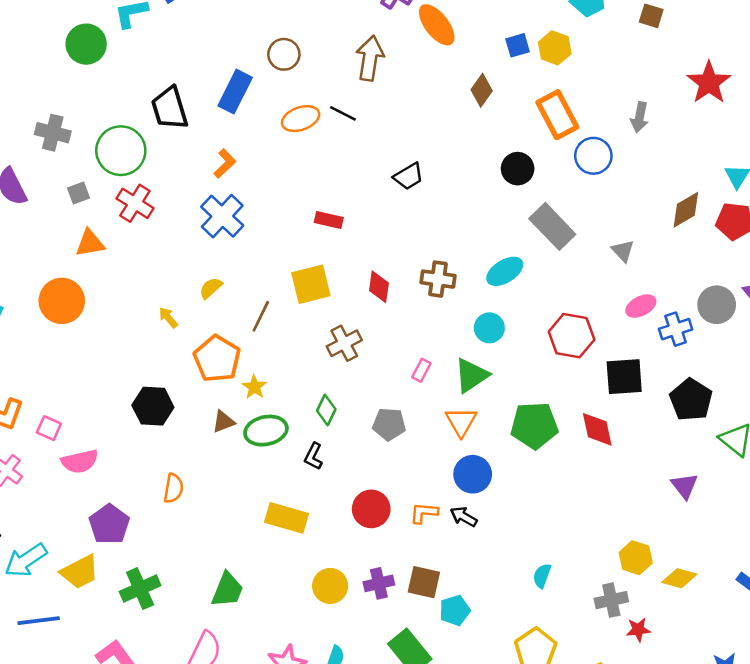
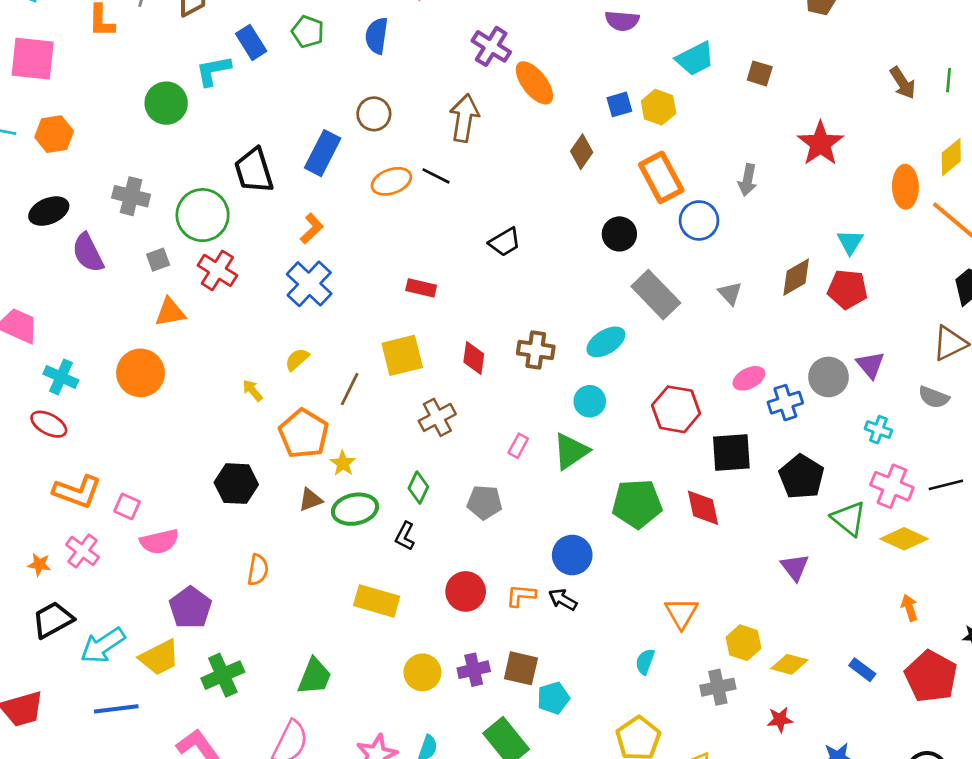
gray triangle: (623, 251) -> (730, 293), moved
orange triangle: (461, 422) -> (681, 613), moved
red star: (638, 630) -> (780, 720), moved

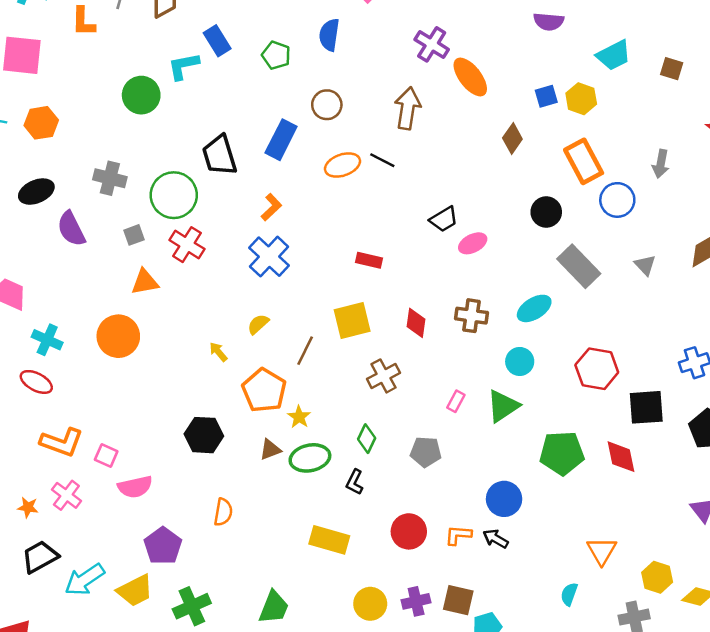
green pentagon: (308, 32) -> (276, 55), moved
pink ellipse: (749, 378) -> (473, 243), moved

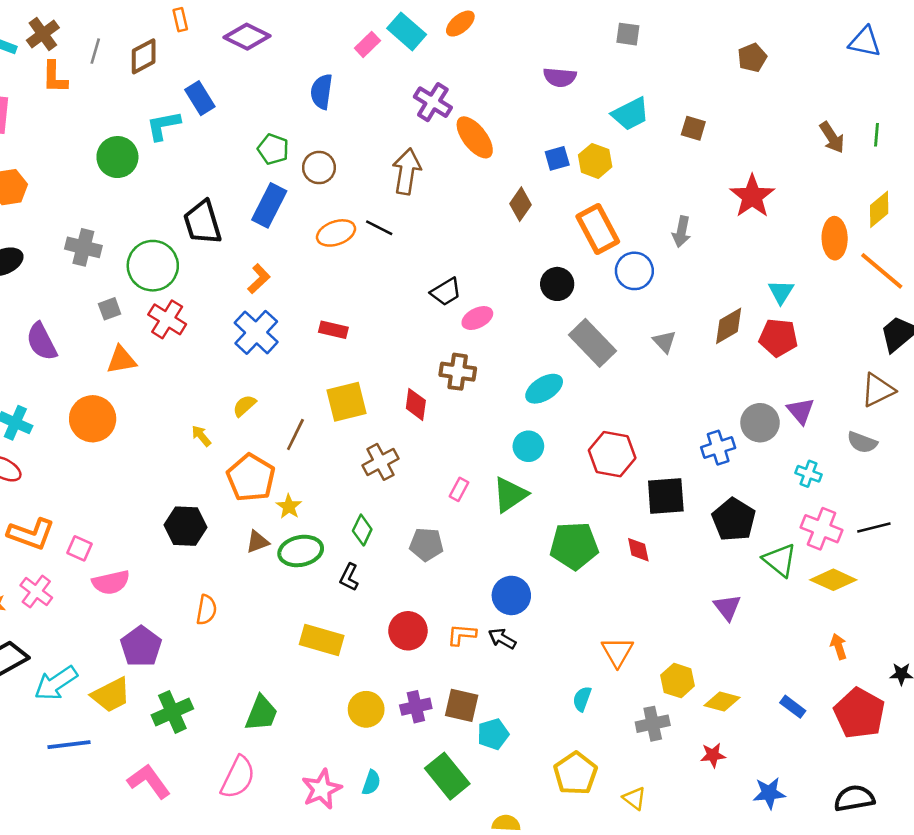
green pentagon: (276, 55) -> (273, 149), moved
purple semicircle: (71, 229) -> (42, 342), moved
red rectangle: (369, 260) -> (333, 330), moved
brown cross: (471, 316) -> (458, 372), moved
red diamond: (621, 457) -> (638, 550), size x0.7

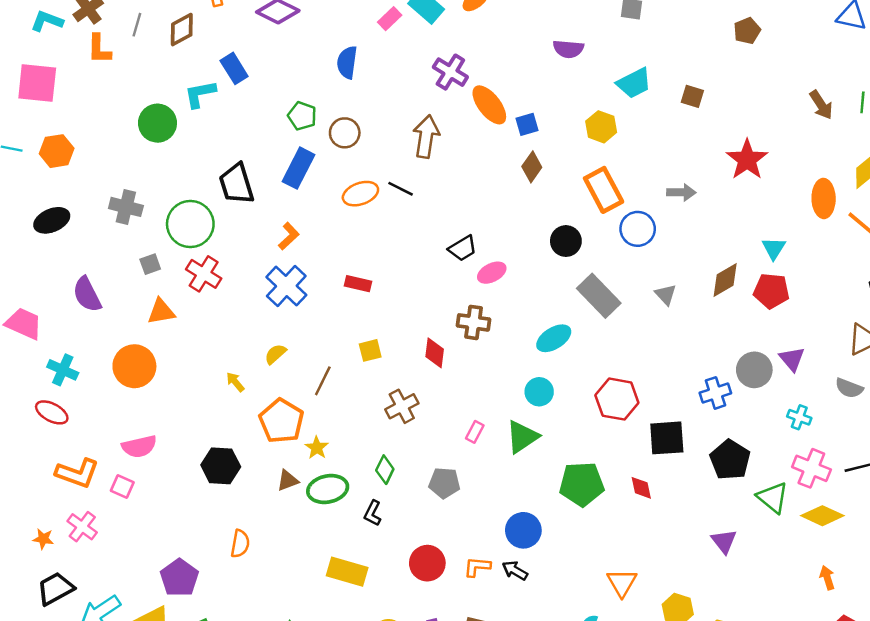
blue square: (557, 158) -> (527, 124), moved
gray arrow: (681, 232) -> (681, 192), turned -100
yellow square: (346, 402) -> (370, 350), size x0.6
pink semicircle: (111, 582) -> (139, 446), moved

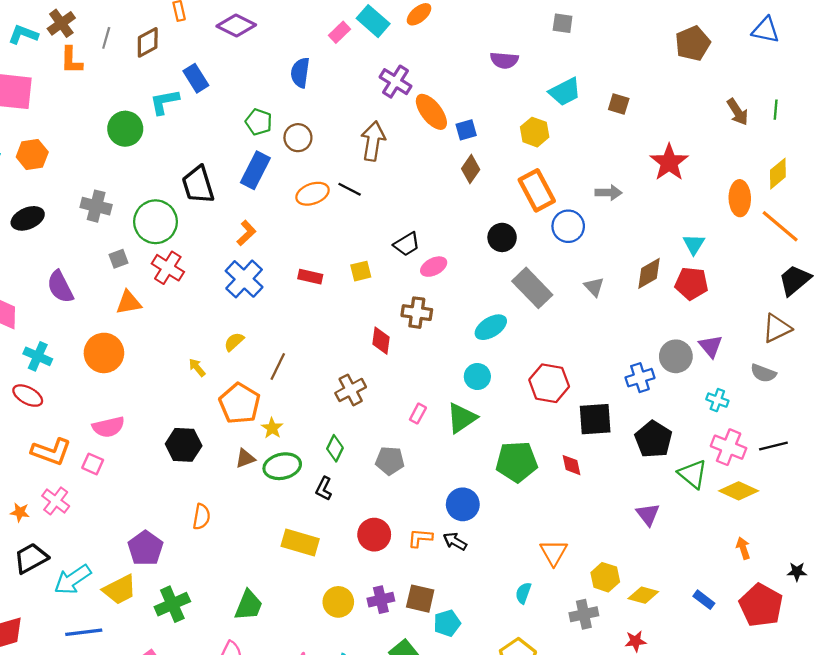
brown pentagon: (747, 31) -> (693, 43), moved, size x1.4
yellow square: (370, 350) -> (361, 271), moved

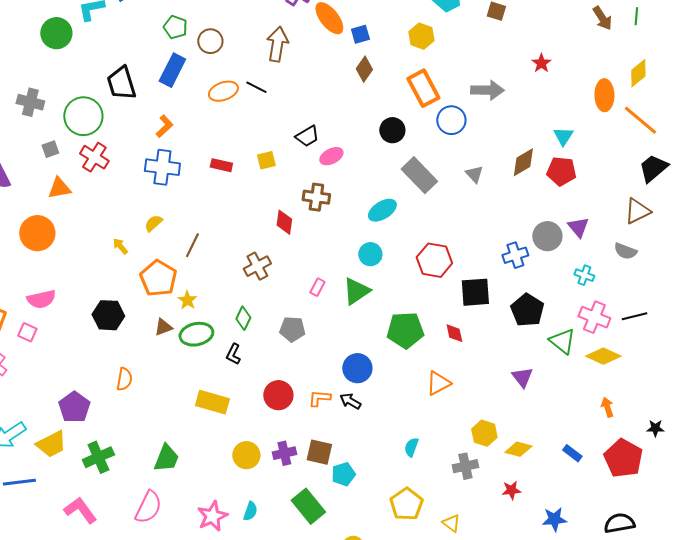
red star: (669, 162) -> (541, 63), size x0.6
gray arrow: (609, 193) -> (487, 90), size x1.4
blue cross: (244, 279) -> (162, 167), turned -36
orange triangle: (554, 553) -> (438, 383), moved, turned 32

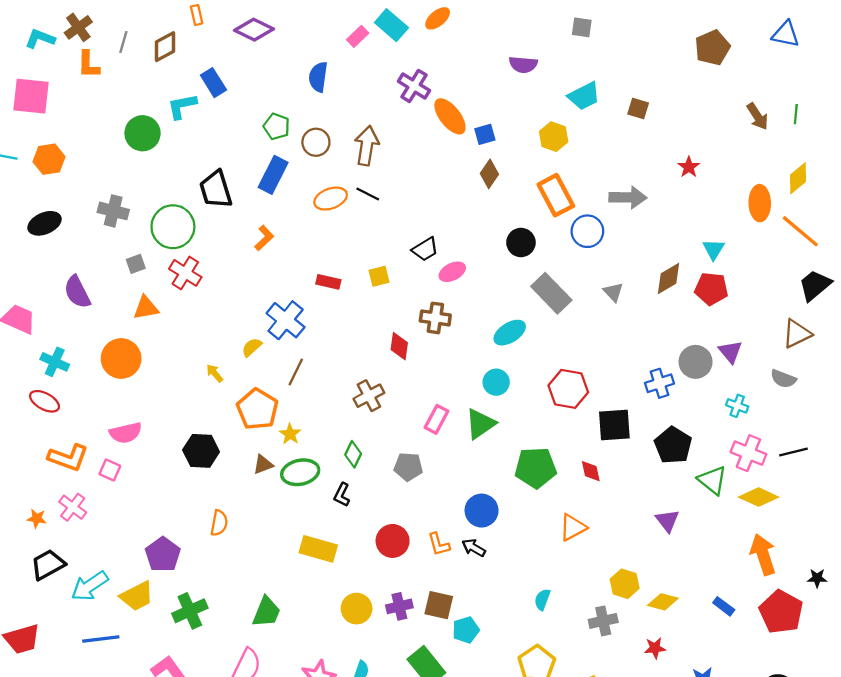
brown arrow: (277, 44) -> (367, 146), moved
blue cross: (162, 167) -> (286, 320), moved, turned 32
pink rectangle: (317, 287) -> (436, 419), size x1.4
orange L-shape: (319, 398) -> (439, 544), turned -110
orange arrow: (607, 407) -> (763, 554), size x1.8

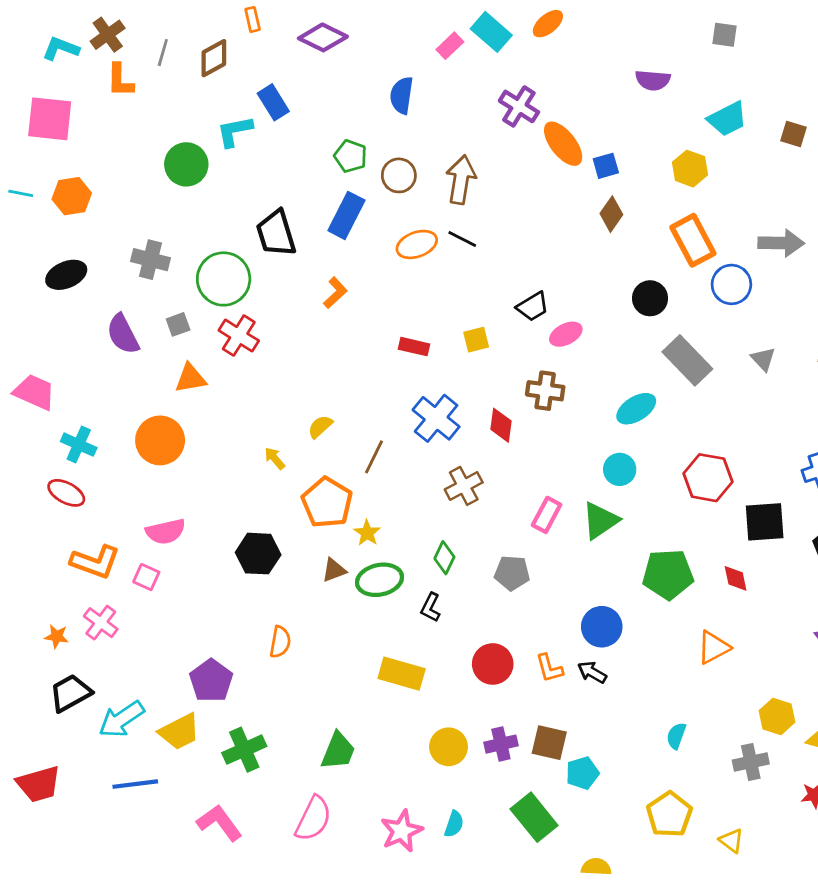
purple semicircle: (77, 292) -> (123, 334), moved
blue cross: (286, 320) -> (436, 418), moved

